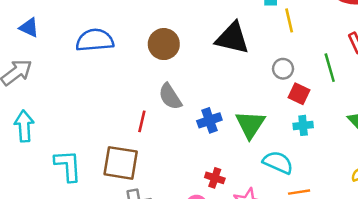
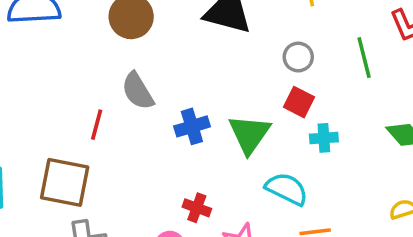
red square: (299, 94) -> (299, 102), moved

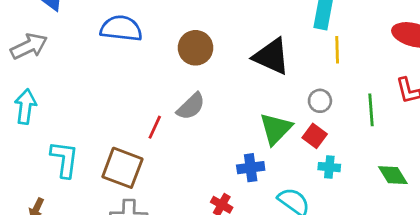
gray semicircle: (138, 91) -> (191, 106), turned -112
blue cross: (192, 126) -> (251, 168), moved
green triangle: (249, 134) -> (276, 129), moved

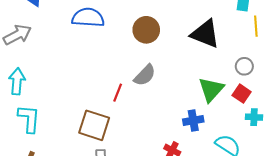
cyan L-shape: (64, 159) -> (29, 119), moved

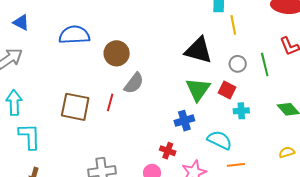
brown circle: (146, 30) -> (117, 53), moved
black triangle: (205, 34) -> (199, 50), moved
gray circle: (244, 66) -> (238, 64), moved
brown square: (94, 125) -> (75, 107), moved

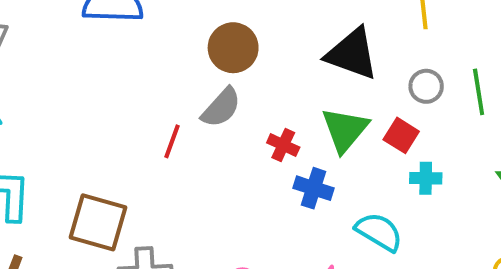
brown circle: (117, 53) -> (233, 48), moved
brown square: (75, 107) -> (98, 222), moved
blue cross: (184, 121) -> (314, 188), turned 30
red cross: (168, 151) -> (283, 145), moved

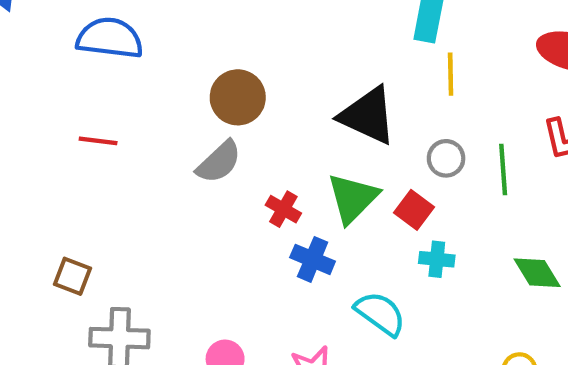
red line: (172, 141) -> (98, 141), moved, turned 72
brown square: (98, 222) -> (72, 276), size x0.6

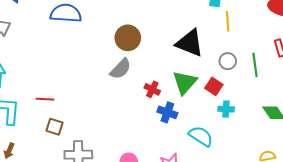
red line: (98, 141) -> (45, 99), moved

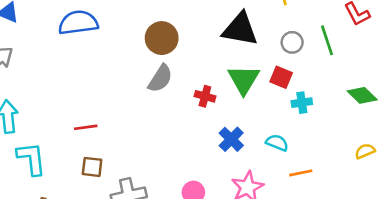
red line: (45, 99) -> (86, 127), moved
blue cross: (167, 112) -> (231, 139), moved, turned 36
cyan semicircle: (201, 136) -> (277, 143), size x0.7

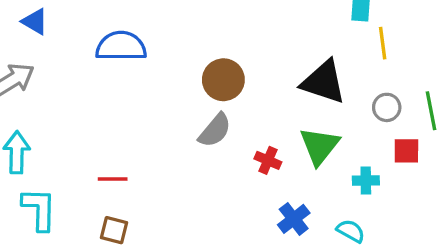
red square: (281, 77) -> (406, 151), moved, turned -30
cyan cross: (302, 103) -> (366, 181), moved

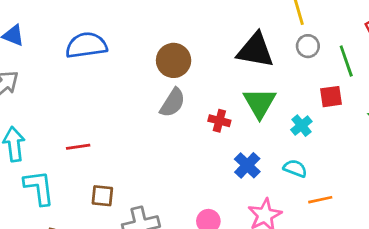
gray circle: (387, 107) -> (308, 46), moved
red line: (113, 179) -> (78, 147), moved
cyan cross: (366, 181) -> (301, 126), turned -30

